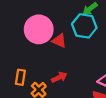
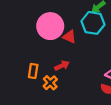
red arrow: (59, 77) -> (62, 66), moved

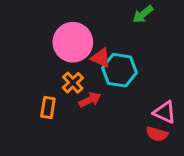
cyan hexagon: (93, 23) -> (120, 70), moved
orange cross: (50, 83) -> (73, 83), moved

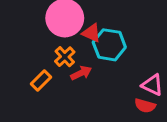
orange rectangle: (48, 108) -> (41, 80), turned 36

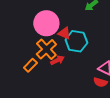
orange cross: (65, 57) -> (46, 49), size x1.5

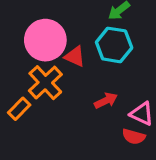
cyan hexagon: (76, 41) -> (114, 45), moved
red arrow: (57, 60) -> (106, 101), moved

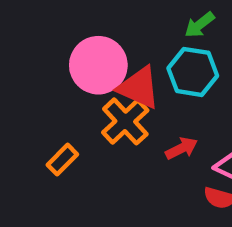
red triangle: (75, 56) -> (139, 88), size x1.5
orange cross: (45, 83) -> (125, 121), moved

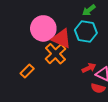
red arrow: (182, 148) -> (89, 68), moved

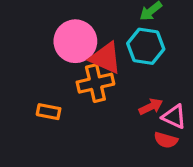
orange cross: (55, 54) -> (95, 83), turned 30
orange rectangle: (27, 71) -> (49, 112), turned 56

